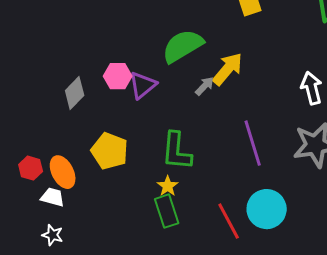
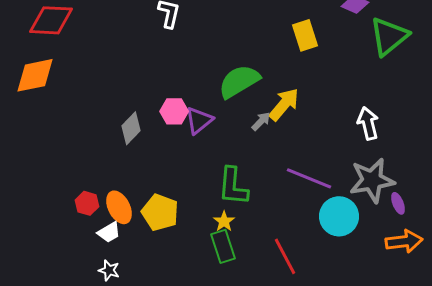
purple line: (253, 143) -> (309, 178), turned -51
yellow pentagon: (110, 151) -> (160, 212), moved
white trapezoid: (53, 197) -> (109, 232), turned 135
cyan circle: (267, 209) -> (339, 216), moved

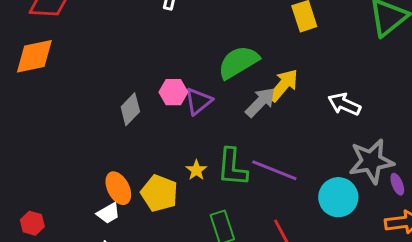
gray arrow: (261, 121) -> (260, 102), size x1.6
white arrow: (368, 123) -> (344, 104), moved, turned -52
purple line: (309, 178) -> (274, 170), moved
red hexagon: (87, 203) -> (32, 223), moved
yellow star: (224, 221) -> (196, 170), moved

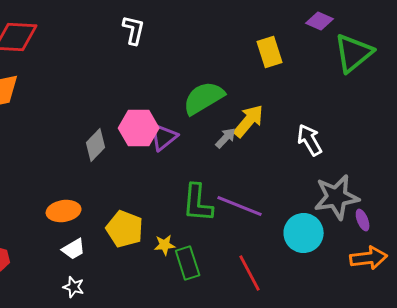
pink hexagon: (173, 92) -> (139, 128), size x1.4
gray arrow: (260, 102) -> (226, 138), size x0.7
white arrow: (344, 104) -> (310, 140), turned 36
yellow star: (196, 170) -> (165, 245), moved, turned 30
orange ellipse: (118, 188) -> (64, 211), moved, turned -72

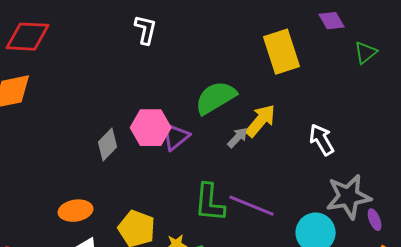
purple diamond: (320, 21) -> (332, 21), turned 36
yellow rectangle: (270, 52) -> (282, 52), size x1.4
green triangle: (354, 53) -> (366, 53), size x0.6

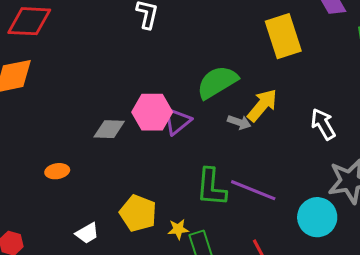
gray arrow: (238, 138) -> (239, 122), turned 65
gray diamond: (108, 145) -> (109, 129), turned 48
orange ellipse: (76, 211) -> (57, 171), moved, size x0.7

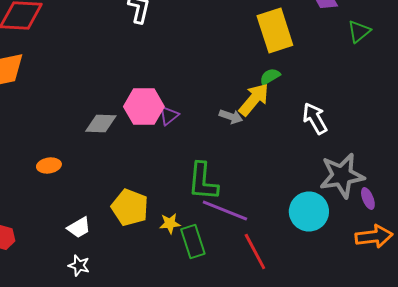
green semicircle: (217, 82) -> (270, 76), moved, size x0.5
purple triangle: (177, 121) -> (169, 116), size x0.7
purple line: (253, 190) -> (225, 210), moved

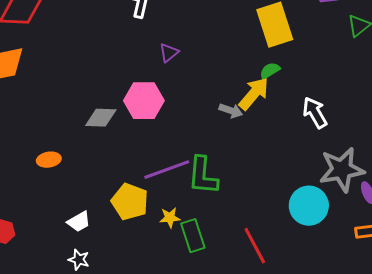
purple triangle: (169, 116) -> (169, 53), moved
purple line: (225, 210) -> (167, 170), moved, turned -42

